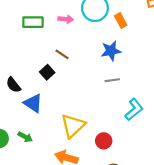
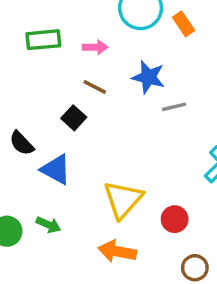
pink arrow: (66, 19) -> (95, 47), moved
blue star: (111, 51) -> (148, 77), moved, turned 30
gray line: (112, 80) -> (174, 107), moved

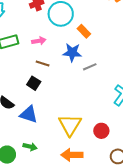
orange rectangle: (184, 24) -> (84, 31), moved

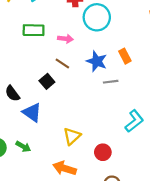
orange rectangle: (84, 31) -> (125, 56), moved
yellow triangle: (70, 125) -> (72, 136), size x0.7

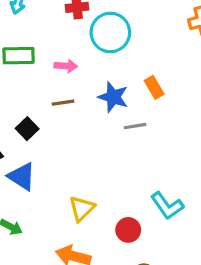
brown line: (62, 64) -> (63, 103), turned -40
black square: (47, 81) -> (27, 129), moved
cyan L-shape: (134, 121) -> (167, 206), moved, turned 95

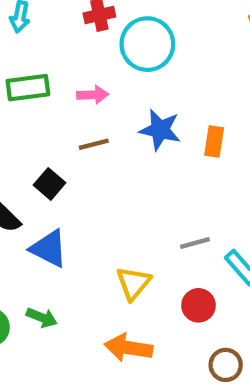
orange rectangle: (154, 87) -> (214, 141), moved, turned 45
gray line: (135, 126) -> (195, 243), moved

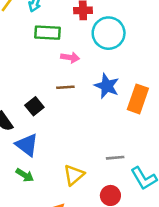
green rectangle: (28, 88) -> (48, 33), moved
orange rectangle: (214, 141) -> (138, 99), size x1.5
green arrow: (42, 317) -> (25, 175), moved

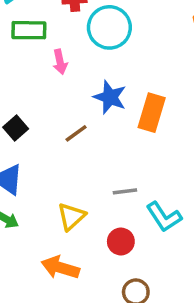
pink arrow: (70, 58) -> (60, 62), turned 72
brown line: (65, 87) -> (76, 133), moved, turned -30

